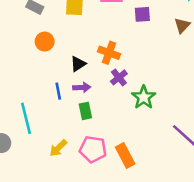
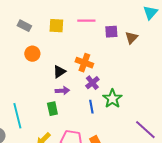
brown triangle: (182, 25) -> (131, 38), moved
blue line: (58, 91) -> (91, 107), moved
green rectangle: (85, 111) -> (52, 109), moved

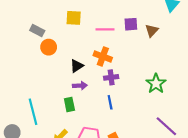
pink line: (86, 21) -> (105, 29), moved
gray rectangle: (24, 26) -> (37, 30), moved
purple cross: (92, 83) -> (111, 77), turned 32
green star: (112, 99) -> (156, 84), moved

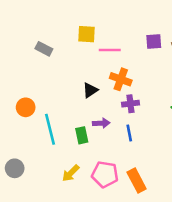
pink line: (105, 29) -> (110, 50), moved
orange circle: (49, 47) -> (26, 107), moved
purple arrow: (80, 86) -> (101, 123), moved
cyan line: (33, 112) -> (50, 129), moved

